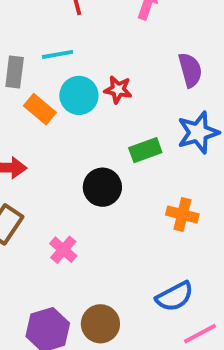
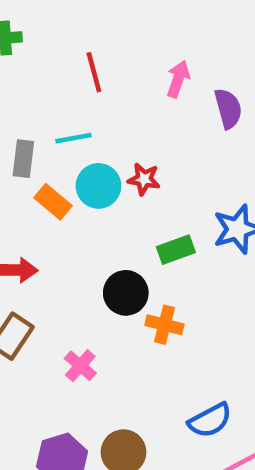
purple semicircle: (190, 70) -> (228, 109), moved
orange cross: (182, 215) -> (164, 325), moved

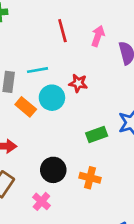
red line: (94, 72) -> (62, 31), moved
red star: (144, 179) -> (78, 83), moved
black circle: (126, 293) -> (53, 170), moved

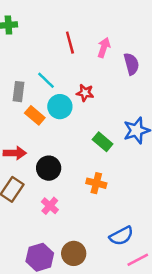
cyan line: (37, 70) -> (46, 80), turned 54
green rectangle: (97, 134) -> (103, 142), turned 60
black circle: (53, 170) -> (49, 168), moved

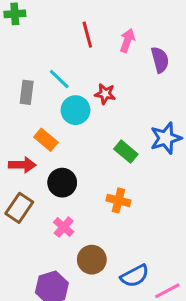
orange rectangle: (35, 115) -> (46, 140), moved
blue semicircle: (121, 236) -> (135, 276), moved
brown circle: (74, 253) -> (92, 260), moved

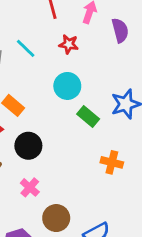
red star: (105, 94) -> (69, 44), moved
cyan circle: (76, 110) -> (67, 86), moved
orange cross: (118, 200) -> (112, 162), moved

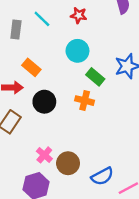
orange cross: (112, 162) -> (85, 101), moved
pink cross: (30, 187) -> (44, 155), moved

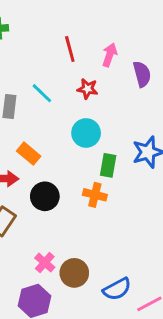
green rectangle: (95, 77) -> (108, 165), turned 60

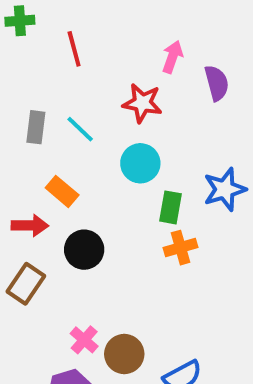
red line: (70, 49) -> (74, 49), moved
red star: (88, 89) -> (142, 103), size x1.4
cyan line: (42, 93) -> (80, 129), moved
orange cross: (95, 195) -> (180, 248), moved, turned -30

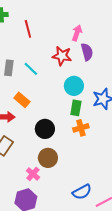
purple semicircle: (217, 83) -> (87, 52), moved
cyan circle: (140, 163) -> (74, 86), moved
black circle: (84, 250) -> (45, 129), moved
brown circle: (124, 354) -> (48, 158), moved

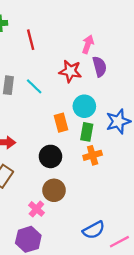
orange rectangle: (22, 100) -> (61, 123), moved, turned 35

